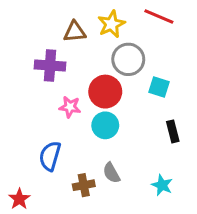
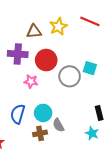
gray circle: (128, 59) -> (70, 76), moved
red circle: (105, 92) -> (46, 60), moved
cyan circle: (105, 125) -> (43, 113), moved
black rectangle: (173, 131) -> (99, 113), moved

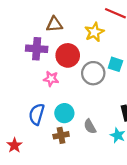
yellow star: (58, 26) -> (94, 32), moved
gray semicircle: (58, 125) -> (90, 126), moved

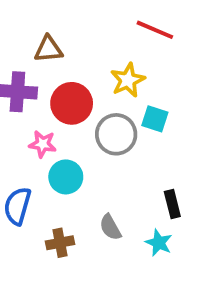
yellow star: (94, 32) -> (128, 80), moved
cyan circle: (64, 113) -> (66, 177), moved

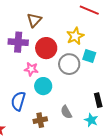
brown triangle: (48, 49) -> (34, 20), turned -42

